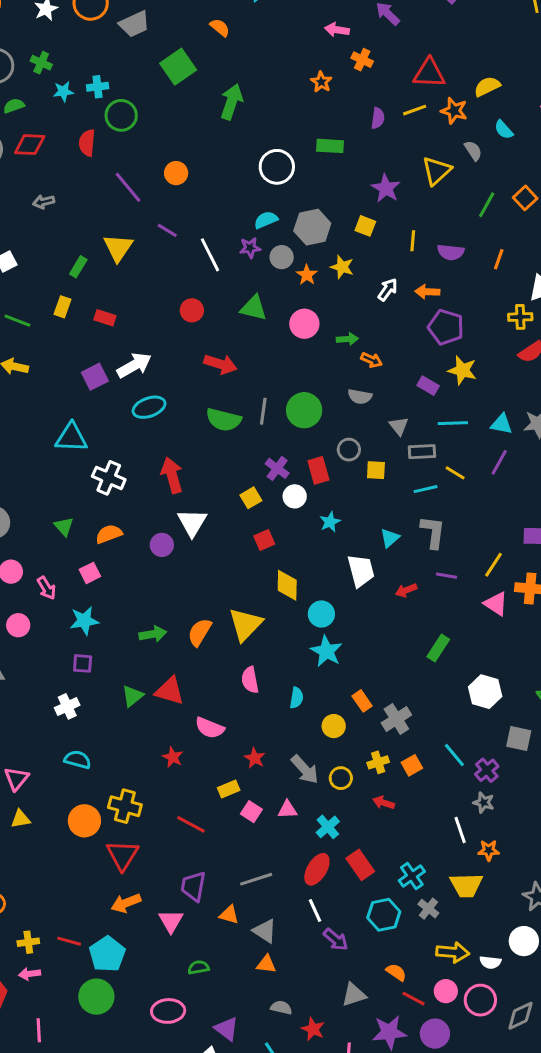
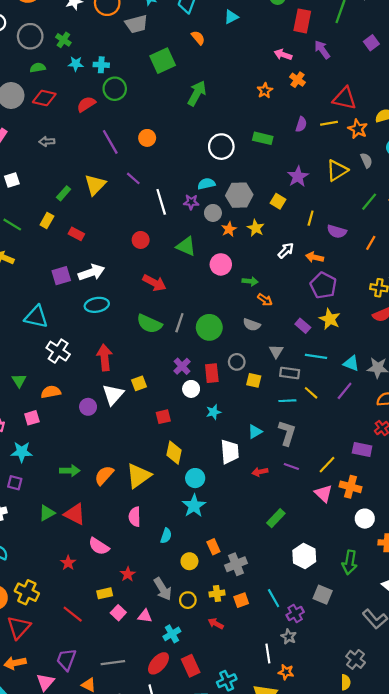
red semicircle: (87, 143) -> (86, 104), turned 42
yellow square: (251, 498) -> (139, 383), moved

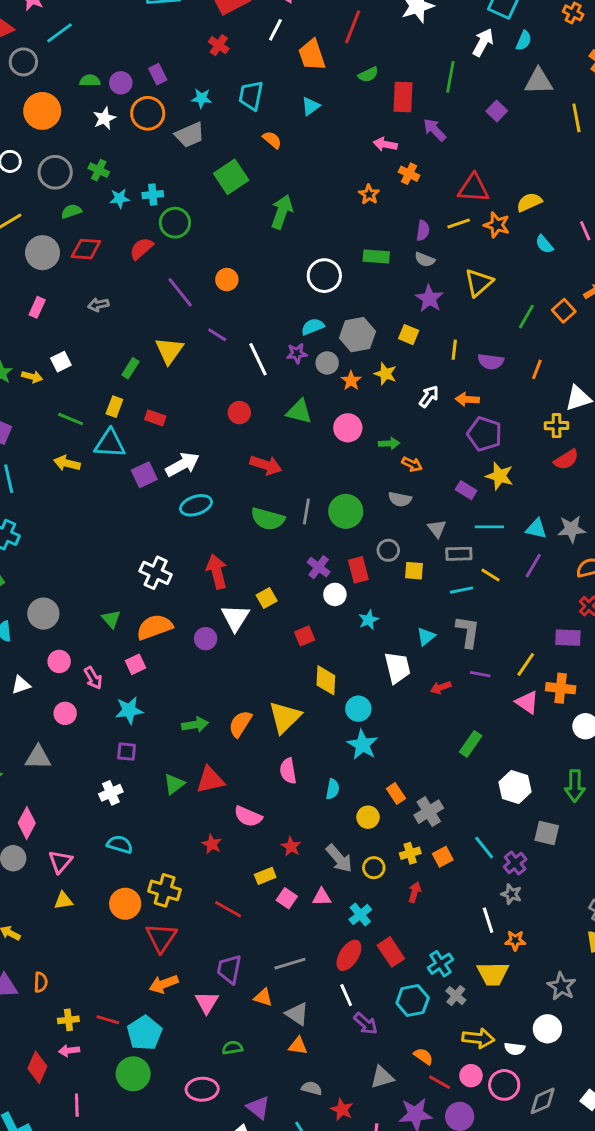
gray semicircle: (366, 160) -> (425, 260), moved, turned 144
cyan triangle: (36, 317) -> (110, 444), moved
orange semicircle: (51, 392) -> (155, 627), size x1.4
red triangle: (75, 514) -> (210, 780), turned -30
red arrow: (216, 624) -> (415, 892), turned 88

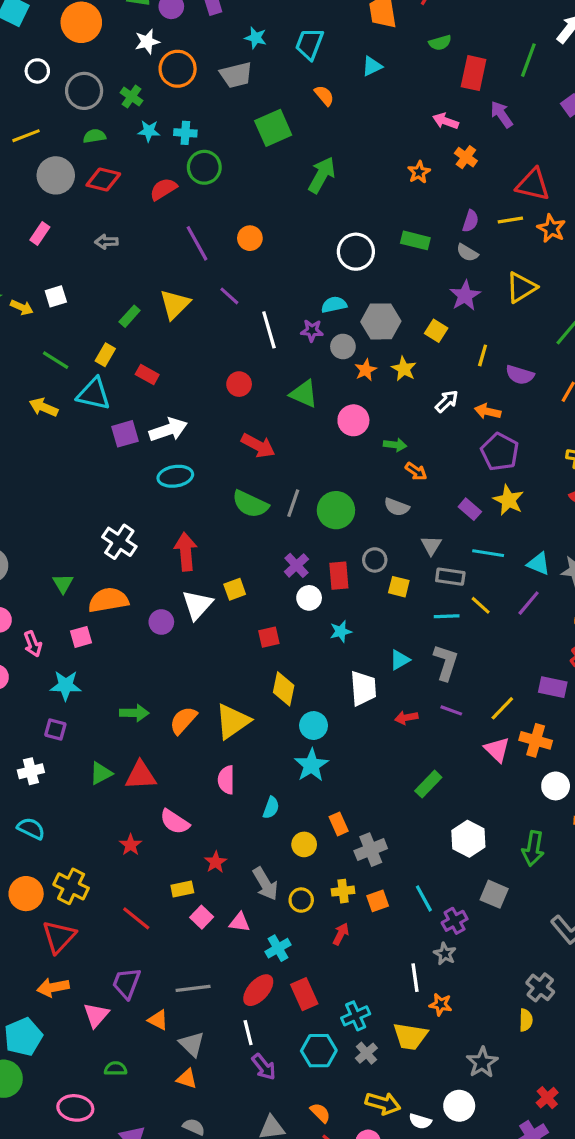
orange circle: (148, 113) -> (178, 69), moved

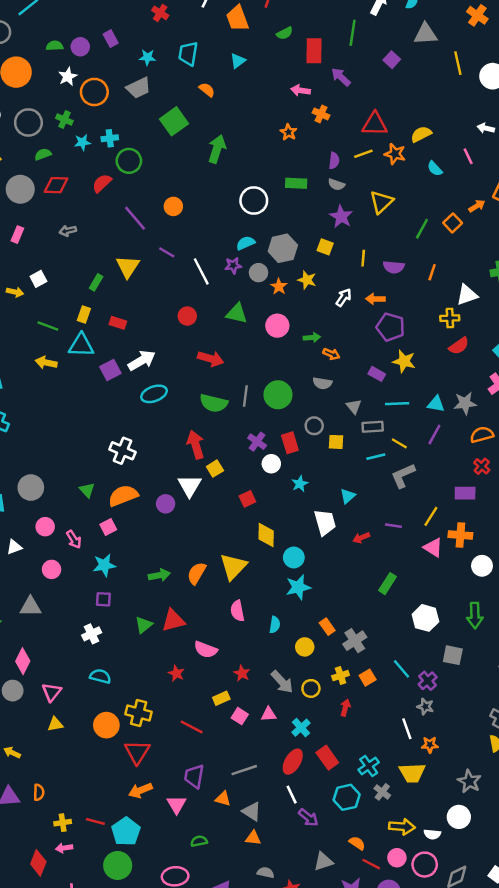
red arrow: (186, 552) -> (196, 445), moved
gray L-shape: (446, 662) -> (403, 476), moved, turned -120
cyan star: (311, 765) -> (298, 587), turned 30

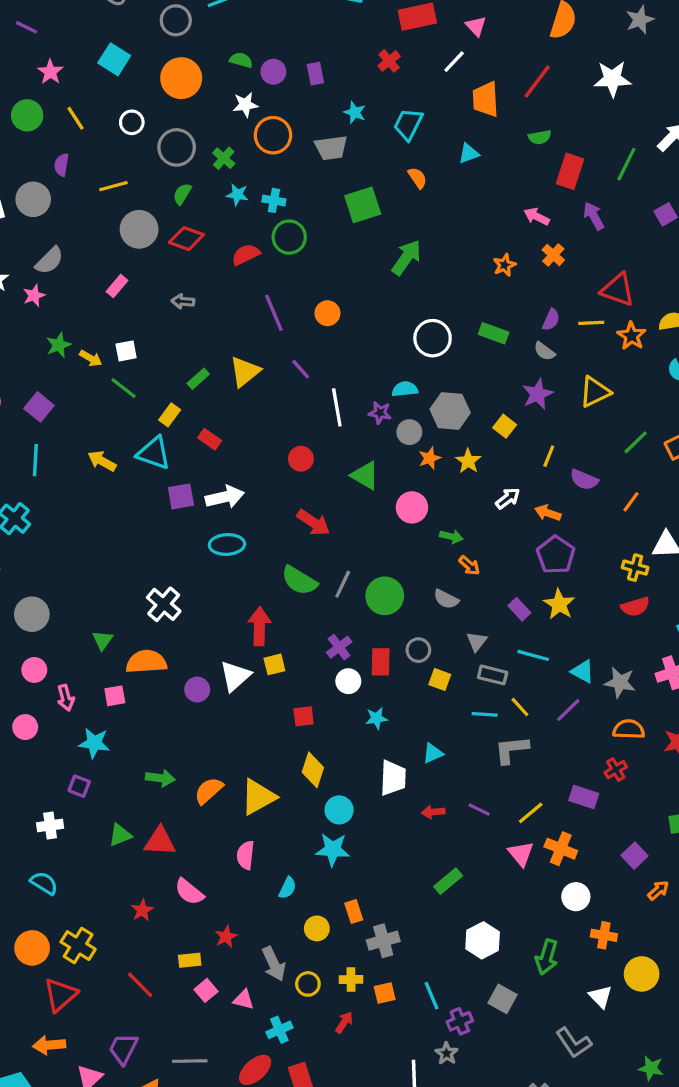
green semicircle: (43, 154) -> (182, 194), turned -56
green line: (48, 326) -> (123, 388), moved

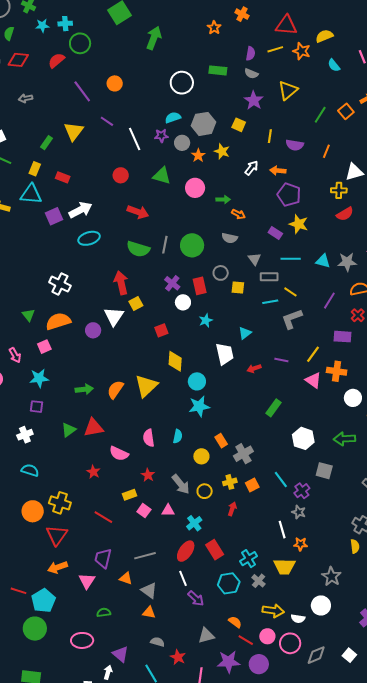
purple line: (568, 710) -> (329, 301), moved
pink semicircle: (246, 855) -> (149, 438), moved
green arrow: (547, 957) -> (344, 439), turned 85

